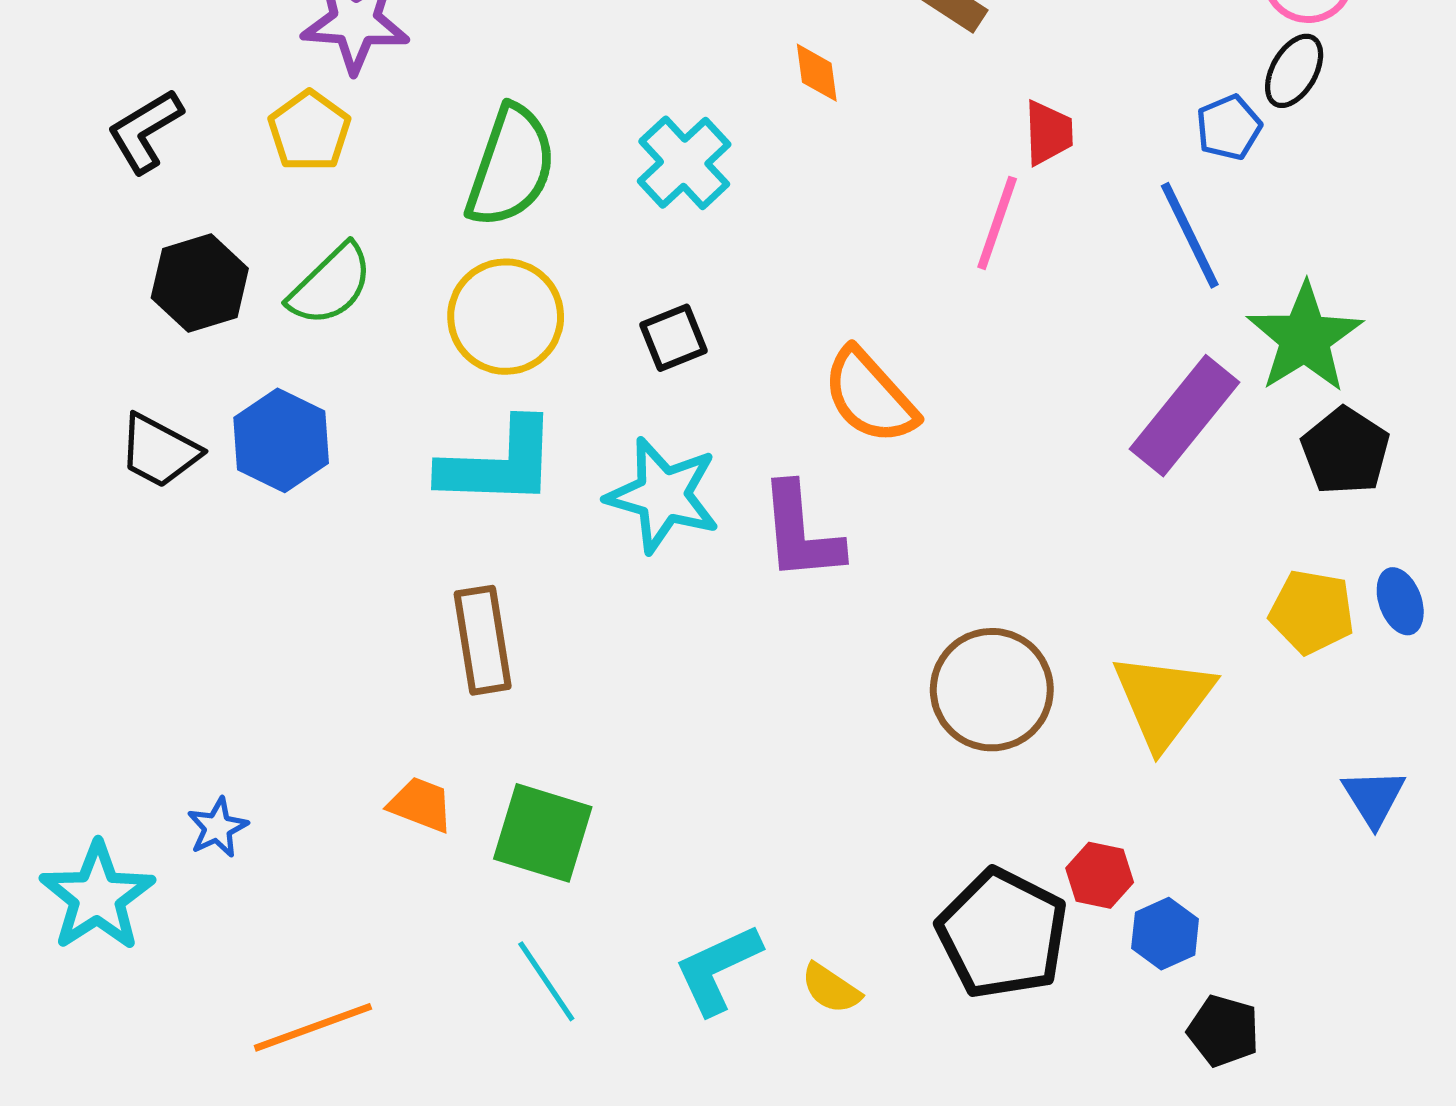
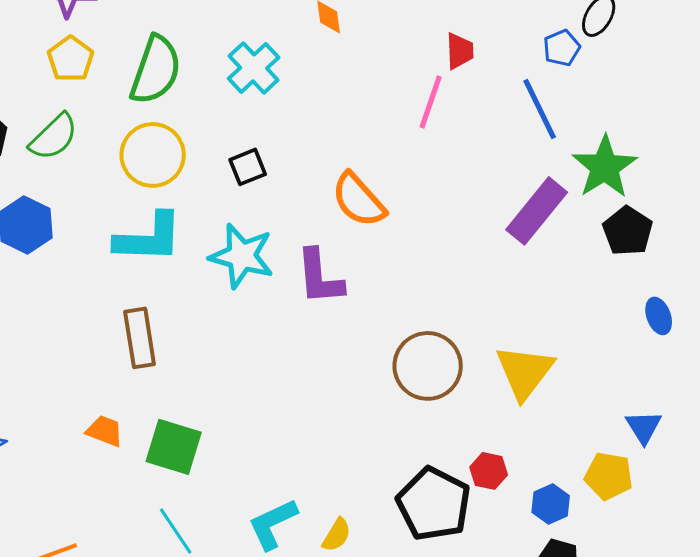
yellow pentagon: (309, 131) -> (71, 59), moved
yellow pentagon: (1312, 612) -> (609, 476), moved
blue hexagon: (1165, 934) -> (551, 504), moved
yellow semicircle: (831, 988) -> (337, 535), turned -93

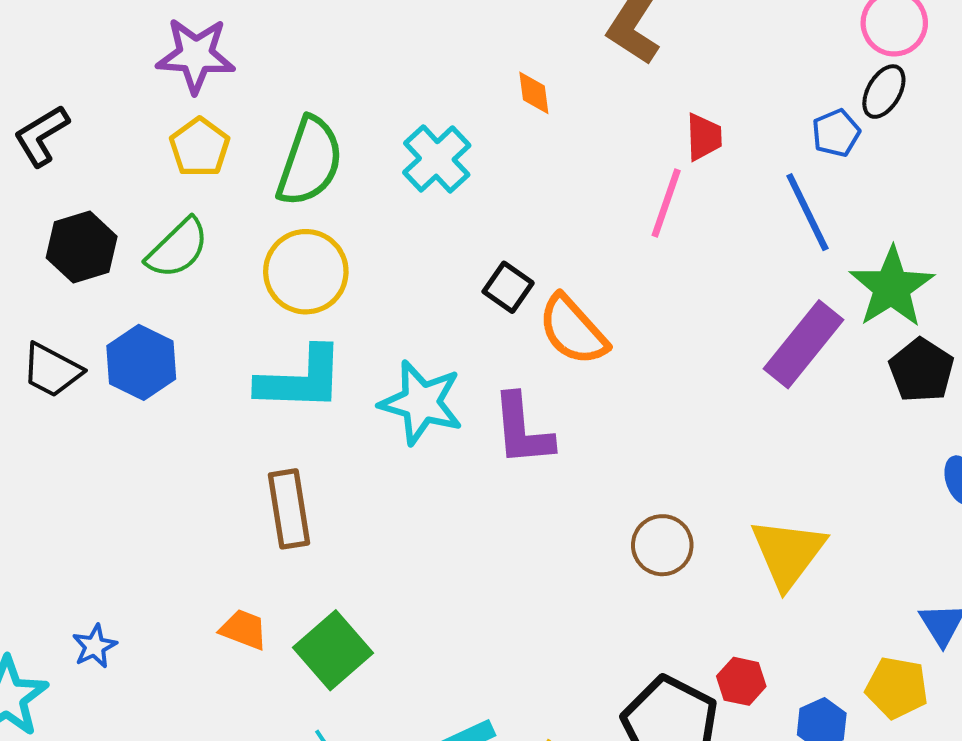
black square: (248, 167) -> (508, 287), moved, turned -33
brown circle: (428, 366) -> (662, 545), size x0.7
green square: (174, 447) -> (333, 650), turned 32

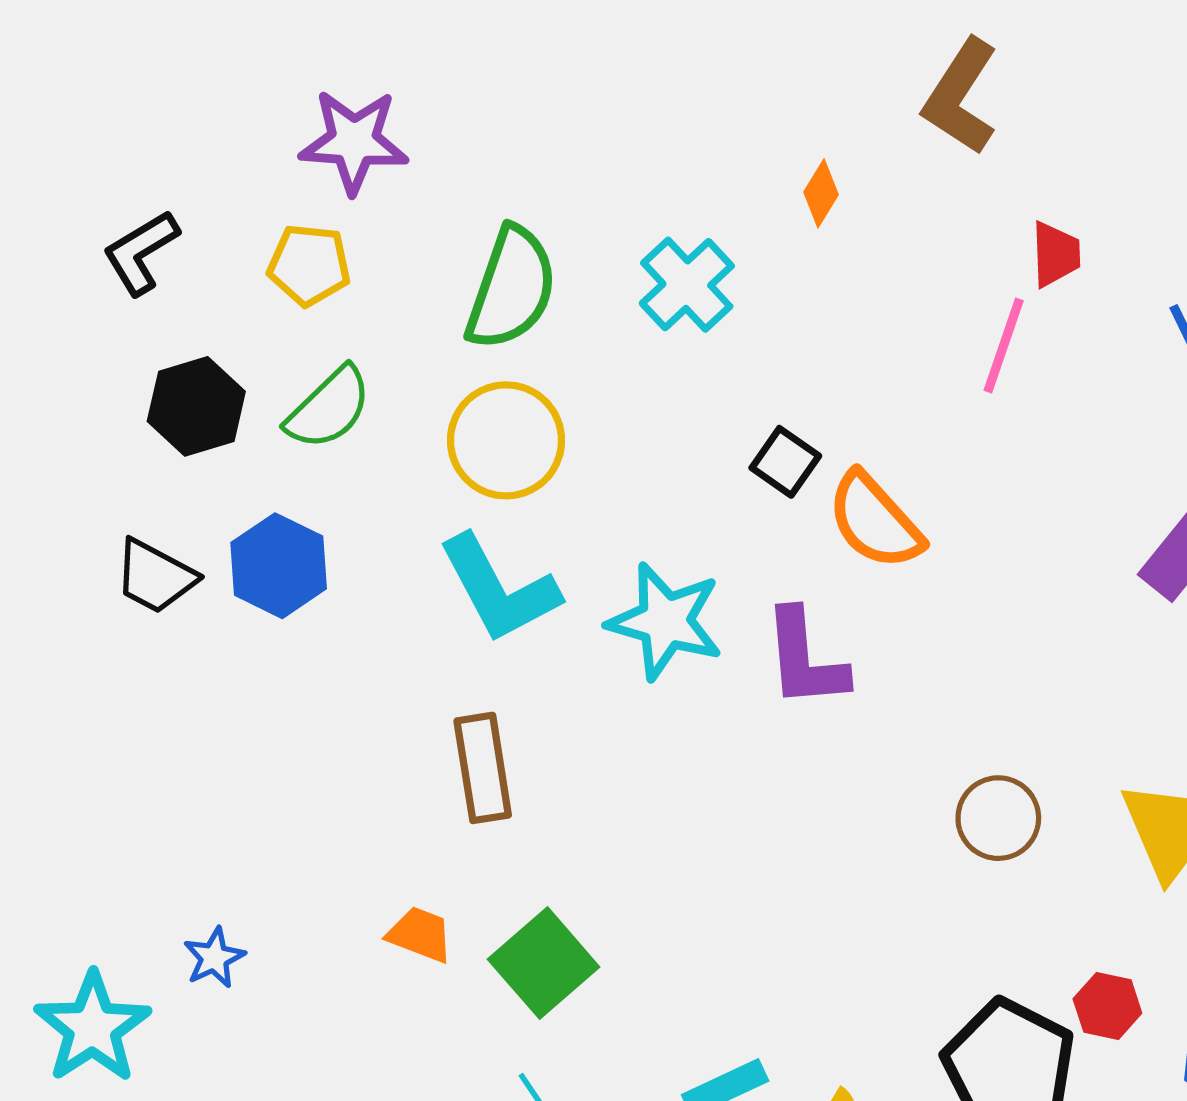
orange diamond: (534, 93) -> (821, 193), turned 39
yellow pentagon: (200, 147) -> (309, 265), moved, turned -30
cyan L-shape: (301, 379) -> (499, 589), turned 60

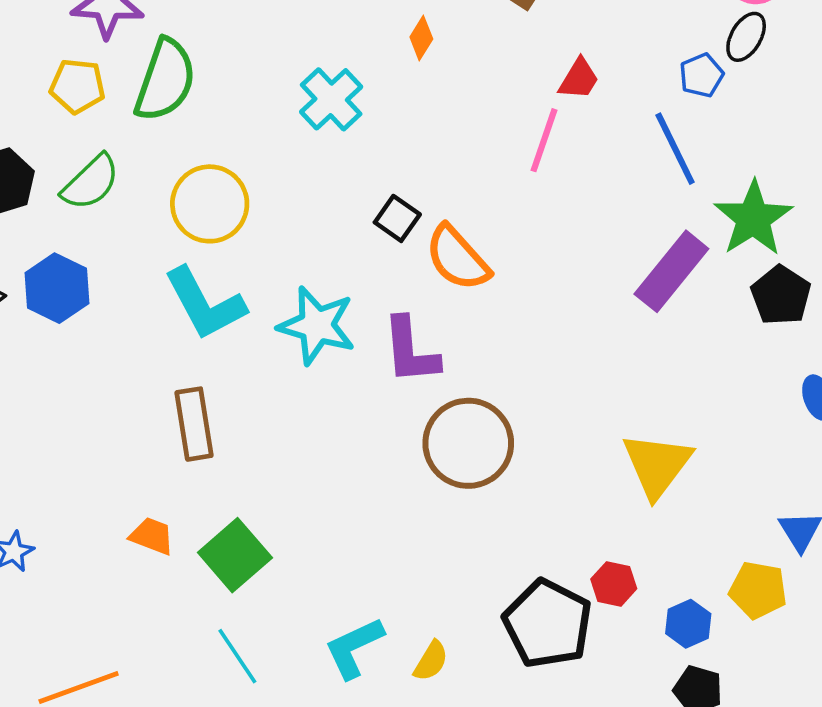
red trapezoid: (1056, 254) -> (579, 79), turned 33
green semicircle: (511, 288) -> (165, 80), moved
brown circle: (998, 818) -> (468, 443), moved, size x1.6

